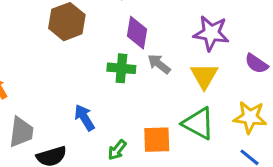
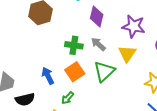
purple diamond: (137, 33) -> (97, 17), moved
green triangle: (198, 123) -> (104, 71), moved, turned 45
orange square: (157, 140) -> (75, 72), moved, turned -36

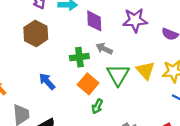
yellow triangle: (127, 54) -> (145, 70), moved
blue arrow: (48, 76) -> (47, 81), moved
green arrow: (68, 98) -> (97, 106), moved

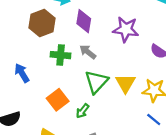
brown hexagon: (36, 33) -> (42, 23), moved
orange square: (88, 84) -> (58, 100), moved
green arrow: (97, 106) -> (83, 111), moved

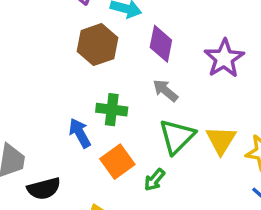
purple star: (126, 29) -> (224, 58), turned 30
green cross: (61, 55) -> (112, 110), moved
blue arrow: (22, 73) -> (80, 133), moved

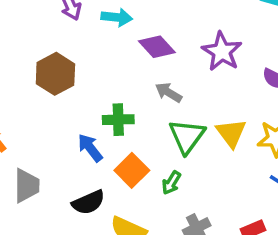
purple diamond: (161, 44) -> (157, 47), turned -45
brown hexagon: (97, 45) -> (55, 74), moved
black semicircle: (44, 189) -> (88, 202), moved

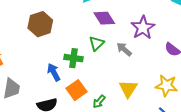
gray arrow: (169, 92) -> (124, 49), moved
yellow triangle: (231, 133) -> (128, 89), moved
green triangle: (187, 136) -> (97, 43), moved, size x0.7

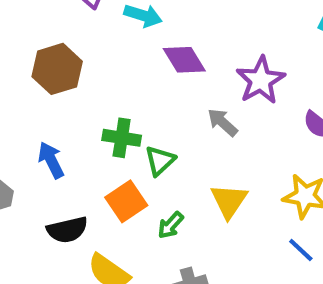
green triangle: (97, 43) -> (160, 161), moved
blue arrow: (54, 72) -> (51, 160), moved

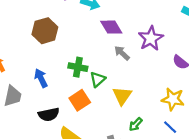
gray arrow: (223, 122) -> (122, 53), moved
yellow triangle: (229, 201) -> (122, 96), moved
green arrow: (171, 225) -> (136, 124), moved

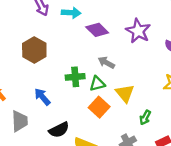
gray arrow: (122, 53) -> (106, 63), moved
green triangle: (98, 79) -> (97, 84), turned 42
orange square: (80, 100) -> (99, 107), moved

